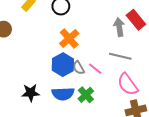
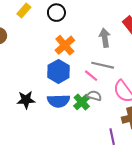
gray arrow: (119, 27) -> (105, 38), moved
gray line: (120, 56) -> (103, 65), moved
gray semicircle: (79, 68) -> (94, 96), moved, turned 136

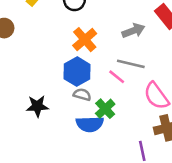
gray arrow: (105, 38) -> (133, 31), turned 78
gray semicircle: (94, 96) -> (82, 95), moved
blue semicircle: (59, 101) -> (90, 124), moved

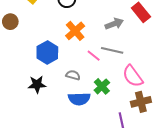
blue hexagon: (77, 72) -> (47, 53), moved
pink line: (117, 77) -> (94, 56), moved
green cross: (105, 109) -> (102, 86), moved

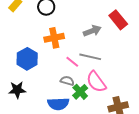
orange cross: (75, 31) -> (54, 38), turned 30
gray semicircle: (73, 75) -> (67, 81), moved
pink semicircle: (133, 76) -> (96, 82), moved

